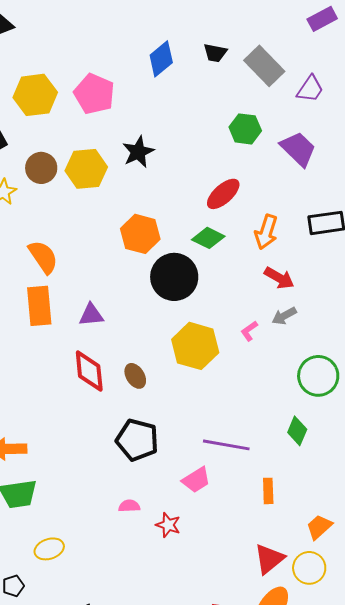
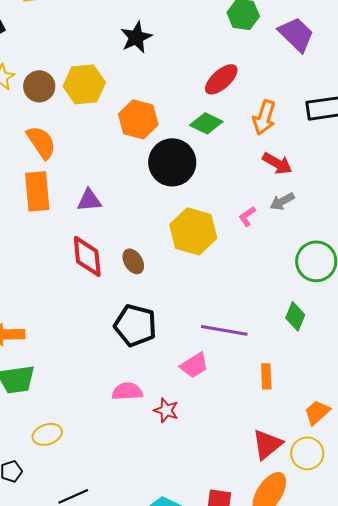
brown circle: (41, 168) -> (39, 86), moved
yellow hexagon: (86, 169) -> (84, 84), moved
pink semicircle: (129, 506) -> (127, 391), size x1.4

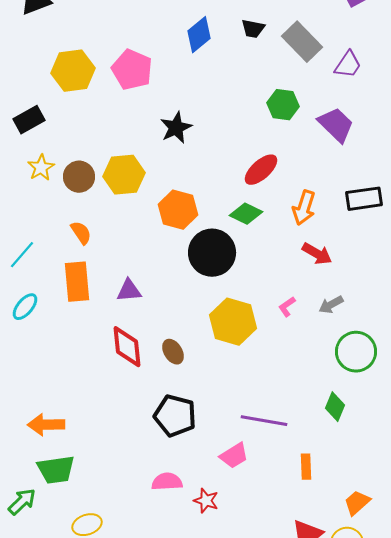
orange semicircle: (41, 142) -> (81, 233), size x0.7
gray arrow: (282, 201) -> (331, 305), moved

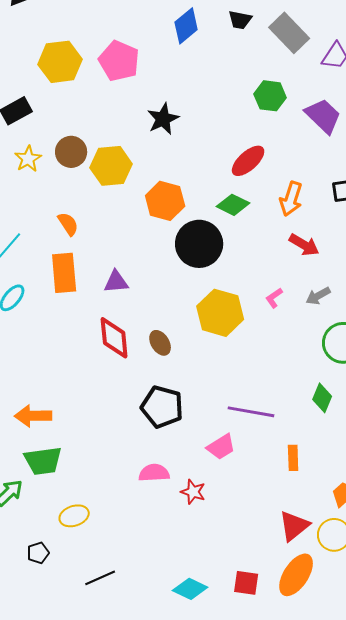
brown circle: (79, 177) -> (71, 152), moved

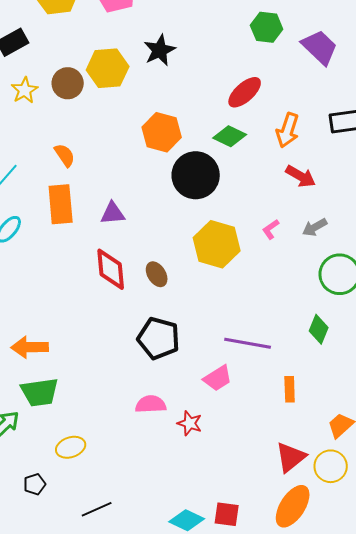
yellow hexagon: (111, 166) -> (108, 68), moved
red square: (246, 583) -> (227, 514), moved

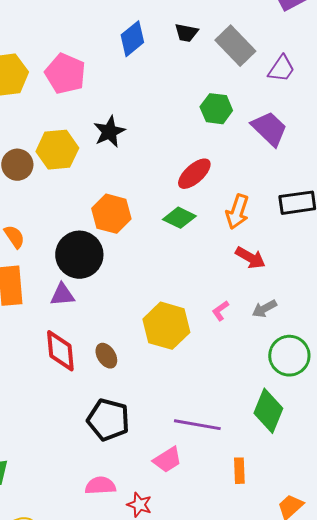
black circle: (196, 175) -> (79, 255), moved
green diamond: (319, 329) -> (268, 411), size x1.5

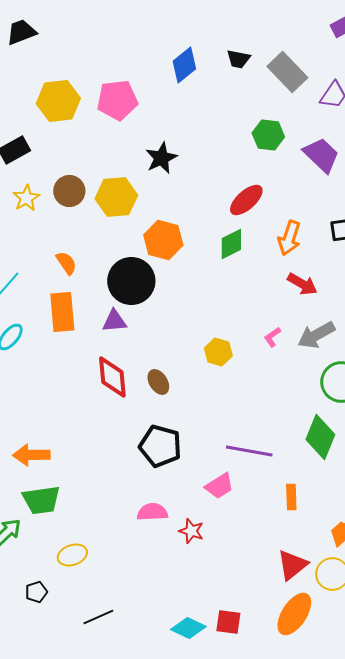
pink pentagon: (65, 74) -> (117, 100), turned -30
yellow hexagon: (57, 150) -> (116, 197), moved
green diamond: (179, 218) -> (231, 244), turned -52
gray arrow: (264, 309) -> (316, 335), size x1.5
yellow hexagon: (166, 326) -> (218, 352), size x0.6

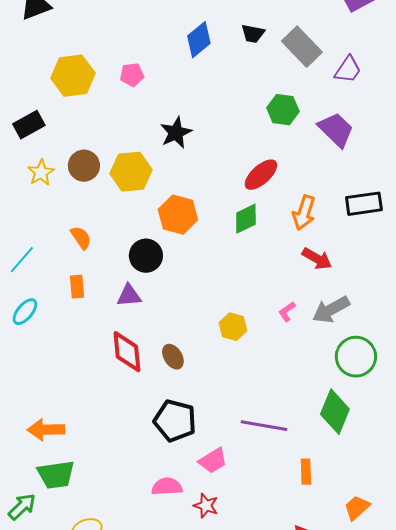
pink pentagon: (117, 100) -> (132, 75), size x0.6
black circle: (131, 281) -> (146, 256), size x0.7
orange rectangle: (62, 312) -> (77, 287), size x0.6
pink trapezoid: (219, 486) -> (213, 461), moved

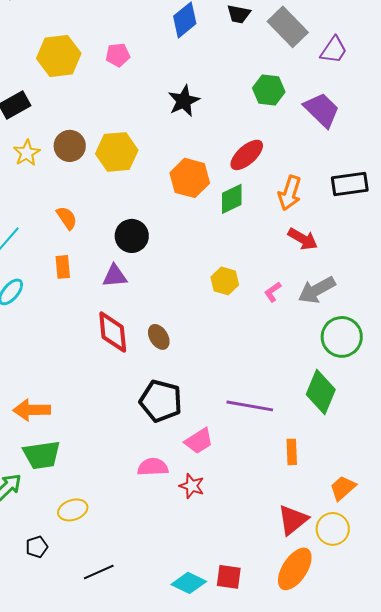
black star: (176, 133) -> (184, 101), moved
orange hexagon: (178, 215) -> (190, 178), moved
yellow hexagon: (233, 327) -> (225, 281), moved

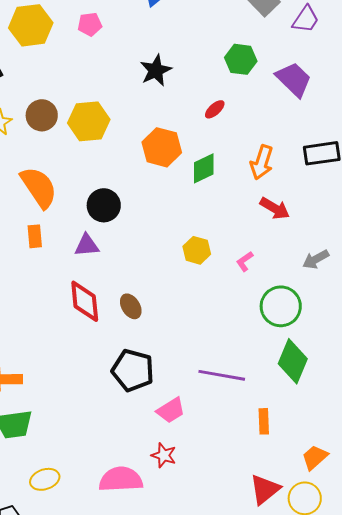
red ellipse: (247, 155) -> (215, 109), moved, size x0.6
orange semicircle: (67, 218) -> (39, 187), size x1.8
gray arrow: (317, 290) -> (316, 259), moved, size x0.7
green circle: (342, 337) -> (281, 306), moved
pink semicircle: (153, 467) -> (121, 479), moved, size x1.4

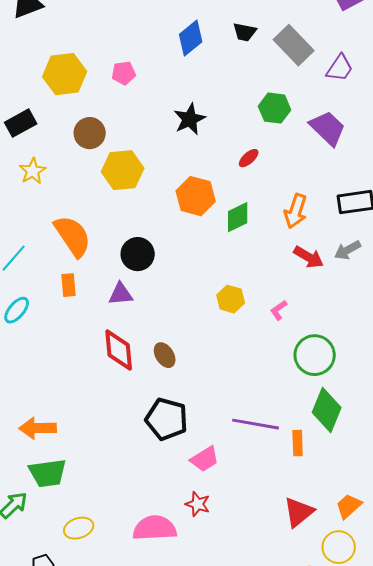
brown circle: (42, 115) -> (90, 133), moved
gray arrow: (316, 259) -> (348, 250), moved
orange rectangle: (264, 421) -> (298, 443), moved
red triangle: (265, 489) -> (299, 512), moved

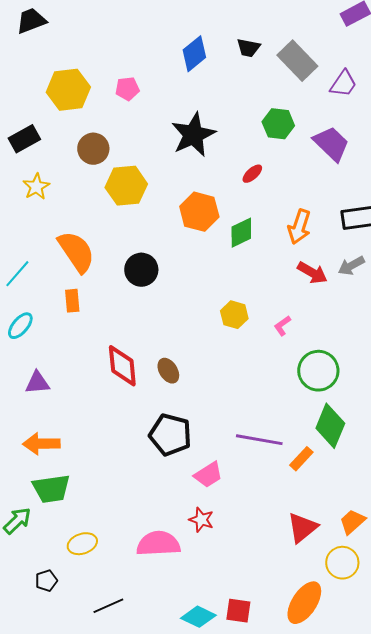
black star: (190, 119) -> (193, 135), size x1.4
purple triangle: (121, 294) -> (37, 383), moved
orange rectangle: (298, 443) -> (301, 459), turned 45

